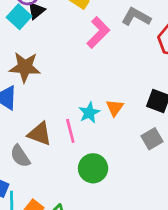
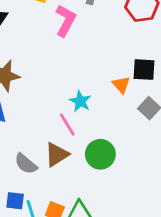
orange triangle: (115, 108) -> (121, 85), moved
brown triangle: (40, 134) -> (57, 154), moved, turned -36

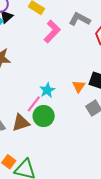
pink line: (67, 125) -> (34, 104), turned 54
green circle: (100, 154) -> (44, 116), moved

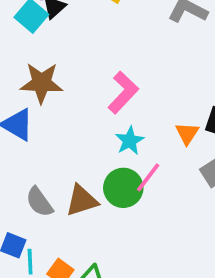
pink L-shape: (52, 31) -> (123, 92), moved
pink line: (34, 104) -> (148, 177), moved

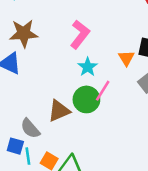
gray semicircle: (39, 202) -> (30, 128), moved

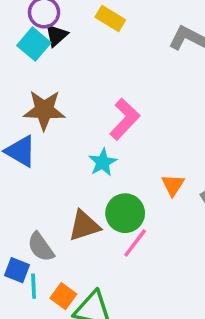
orange triangle: (126, 58) -> (173, 185), moved
cyan star: (88, 67) -> (103, 162), moved
pink line: (103, 91) -> (135, 243), moved

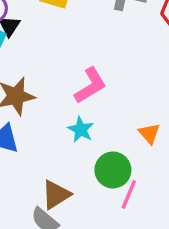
pink L-shape: (125, 119) -> (90, 86), turned 30
brown triangle: (84, 226) -> (56, 195), moved

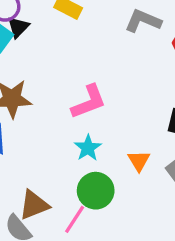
cyan star: (81, 130) -> (88, 148), moved
pink line: (129, 194) -> (75, 219), moved

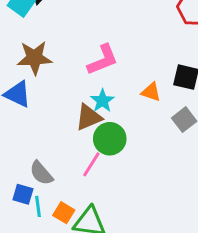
orange triangle: (139, 161) -> (151, 92), moved, turned -40
brown triangle: (34, 205) -> (89, 117), moved

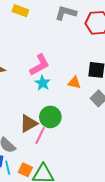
cyan star: (102, 101) -> (43, 83), moved
brown triangle: (89, 117) -> (29, 123), moved

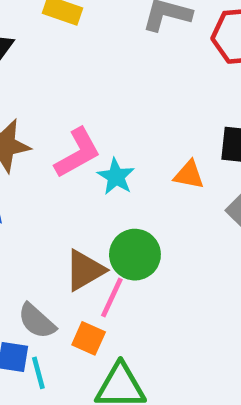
pink L-shape: (40, 65) -> (78, 153), moved
orange square: (25, 170) -> (89, 338), moved

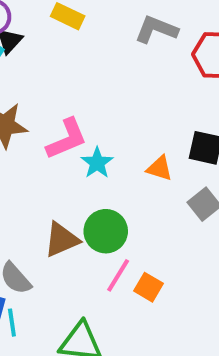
pink line: (112, 298) -> (118, 275), moved
orange square: (89, 338) -> (148, 287), moved

